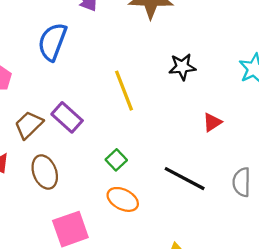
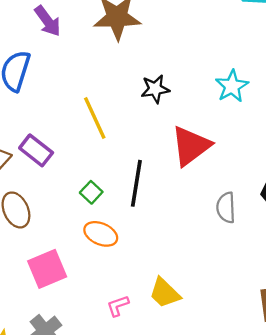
red triangle: (212, 122) -> (191, 146), size x2.0
black line: (185, 179) -> (136, 183), moved, turned 75

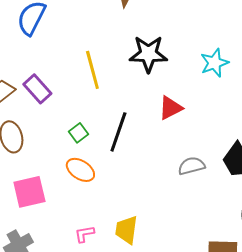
black star: (155, 89) -> (148, 54), size x1.5
red triangle: (191, 146) -> (170, 108), size x0.7
gray semicircle: (226, 208) -> (191, 166), turned 68
yellow trapezoid: (165, 293) -> (126, 230), turned 44

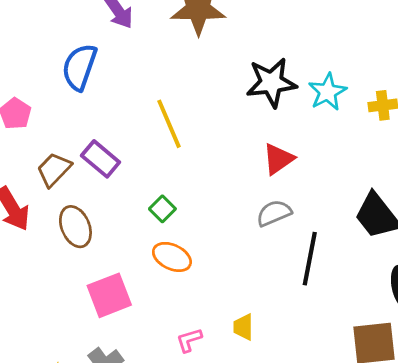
black star: (148, 54) -> (271, 82), moved
black line: (118, 132) -> (310, 259), moved
gray semicircle: (191, 166) -> (274, 213), moved
yellow trapezoid: (126, 230) -> (243, 327), size x0.7

